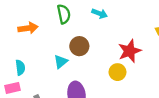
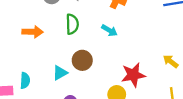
cyan semicircle: (20, 68) -> (25, 81), moved

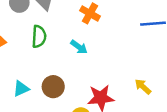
brown circle: (82, 60) -> (53, 87), moved

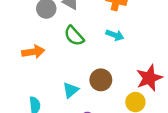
green semicircle: (39, 37) -> (74, 36), turned 150

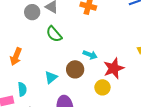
cyan arrow: (115, 35) -> (90, 55), moved
orange arrow: (33, 52) -> (16, 57), moved, turned 120

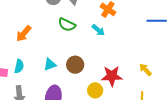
green semicircle: (54, 34) -> (67, 25), turned -42
cyan arrow: (90, 55) -> (98, 30), moved

